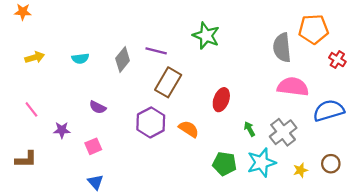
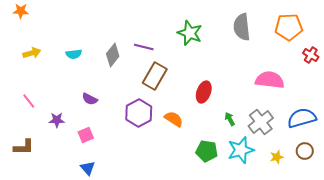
gray semicircle: (282, 48) -> (242, 27), moved
blue semicircle: (329, 111) -> (302, 118), moved

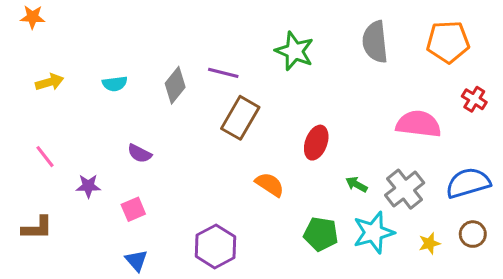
red cross: (311, 55) -> (474, 99), moved
purple hexagon: (139, 113) -> (215, 246), moved
green arrow: (230, 119) -> (357, 184), turned -32

